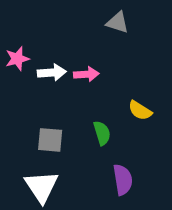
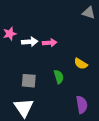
gray triangle: (118, 22) -> (89, 13), moved
purple semicircle: (123, 180) -> (82, 105), moved

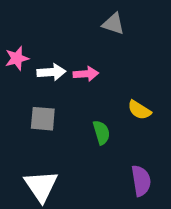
gray triangle: (89, 13) -> (113, 24), moved
gray square: (29, 81) -> (43, 119), moved

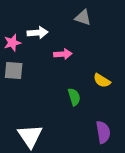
white arrow: (51, 72) -> (38, 33), moved
gray square: (43, 119) -> (14, 70), moved

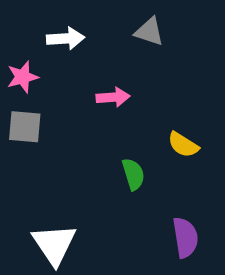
white arrow: (38, 33) -> (66, 38), moved

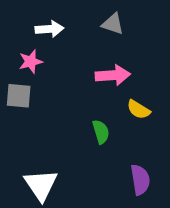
pink star: (23, 77) -> (31, 62), moved
pink arrow: (113, 97) -> (113, 75), moved, size x1.4

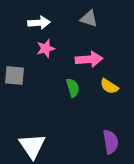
pink star: (31, 62) -> (46, 48), moved
green semicircle: (101, 132) -> (73, 88), moved

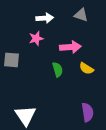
gray triangle: (89, 19) -> (81, 15), moved
white arrow: (39, 23) -> (45, 18), moved

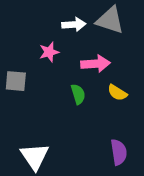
gray triangle: (81, 15) -> (110, 20), size x1.5
white arrow: (45, 18) -> (74, 25), moved

